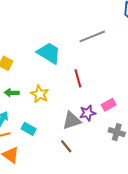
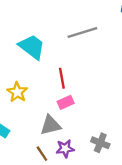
pink rectangle: (109, 105) -> (66, 102), moved
purple star: (88, 113) -> (65, 149), moved

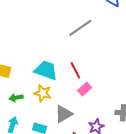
cyan trapezoid: (32, 47) -> (46, 70), moved
gray triangle: (51, 125) -> (64, 114), moved

